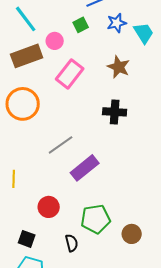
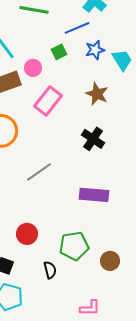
black cross: (115, 112) -> (93, 139), turned 30
purple rectangle: (85, 168) -> (94, 195), moved, turned 44

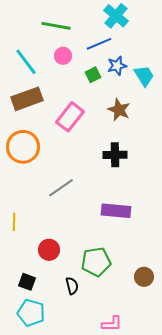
green square: (59, 52) -> (93, 75), moved
pink circle: (33, 68) -> (63, 56), moved
black cross: (93, 139) -> (115, 155), turned -35
brown circle: (110, 261) -> (144, 277), moved

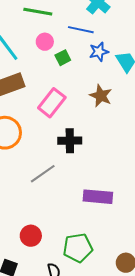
blue line: (99, 44) -> (81, 30), turned 35
green square: (93, 75) -> (63, 58), moved
black cross: (115, 155) -> (70, 141), moved

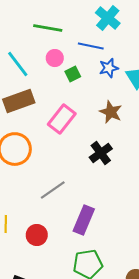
black cross: (70, 141) -> (101, 153), moved, turned -35
purple rectangle: (98, 197) -> (84, 220), moved, turned -72
red circle: (31, 236) -> (37, 235), moved

